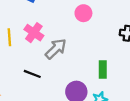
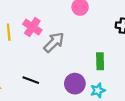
black line: (32, 74) -> (31, 80), moved

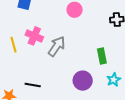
black line: (31, 80) -> (33, 85), moved
cyan star: (98, 90) -> (114, 80), moved

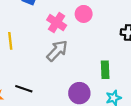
pink cross: (34, 36) -> (57, 23), moved

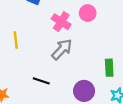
black line: (24, 89) -> (41, 81), moved

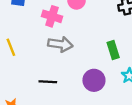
gray arrow: (62, 49) -> (60, 44), turned 70

